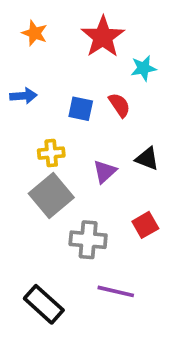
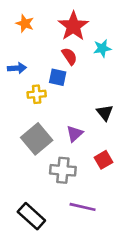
red semicircle: (119, 105) -> (69, 56), moved
yellow cross: (51, 153) -> (37, 94), moved
black triangle: (147, 159) -> (105, 113), turned 30
purple triangle: (105, 171) -> (75, 134), moved

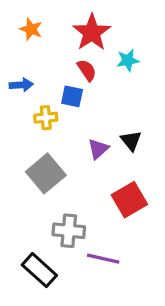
purple triangle: (75, 134) -> (98, 149), moved
red square: (103, 160) -> (129, 200), size x1.5
gray cross: (63, 170) -> (69, 231), moved

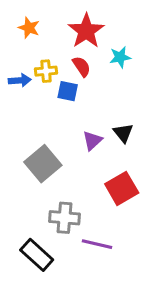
yellow cross: (46, 118) -> (46, 71), moved

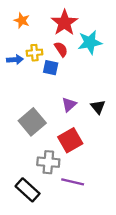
cyan star: (120, 57) -> (90, 42), size x1.5
black triangle: (123, 133) -> (98, 107), moved
red square: (122, 188) -> (70, 140), moved

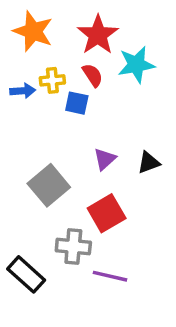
orange star: (22, 20) -> (33, 31), size x1.6
black triangle: (98, 107) -> (149, 163), turned 49
black rectangle: (28, 190) -> (26, 274), moved

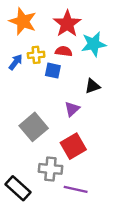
red semicircle: (93, 75) -> (64, 51), turned -49
blue arrow: (23, 91) -> (16, 62), turned -49
black triangle: (149, 163) -> (92, 86), moved

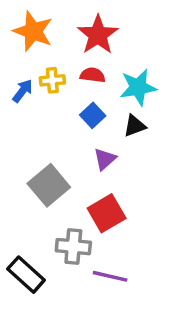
cyan star: (94, 44) -> (138, 87), moved
blue square: (53, 71) -> (93, 115), moved, turned 35

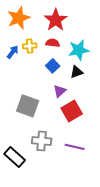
orange star: (33, 31) -> (19, 18), turned 30
gray square: (49, 185) -> (28, 106), turned -30
red square: (107, 213) -> (72, 111), moved
purple line: (110, 276) -> (75, 147), moved

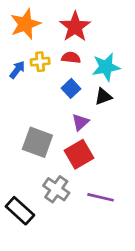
red square: (72, 111) -> (79, 154), moved
gray cross: (42, 141) -> (56, 189), turned 30

